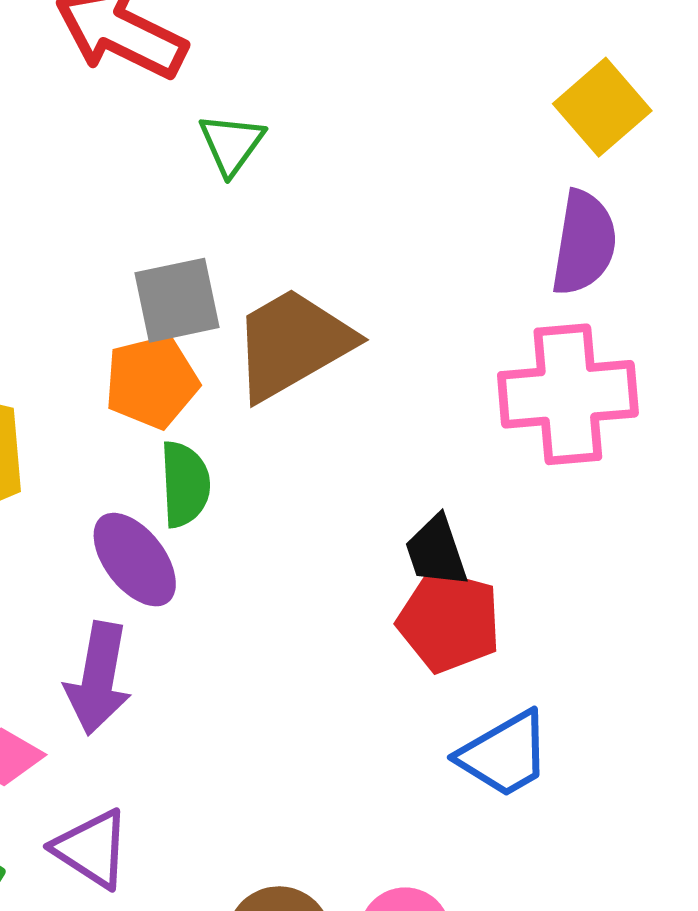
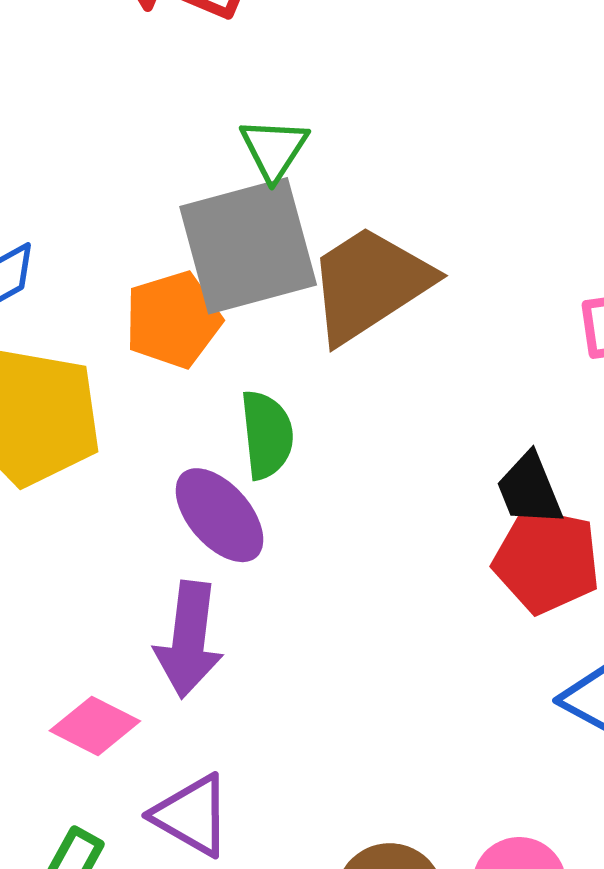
green triangle: (231, 144) -> (274, 149), moved
gray square: (177, 300) -> (248, 246), size x1.5
orange pentagon: (152, 382) -> (173, 320), moved

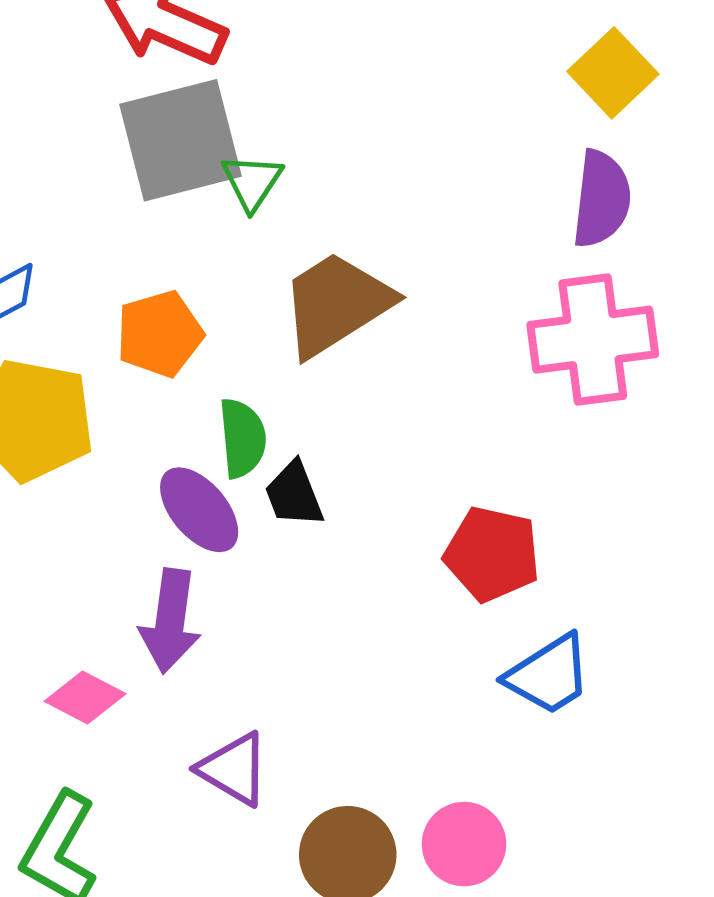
gray square: (248, 246) -> (180, 140), moved
black trapezoid: (529, 489) -> (294, 494), moved
purple triangle: (192, 815) -> (234, 769), moved

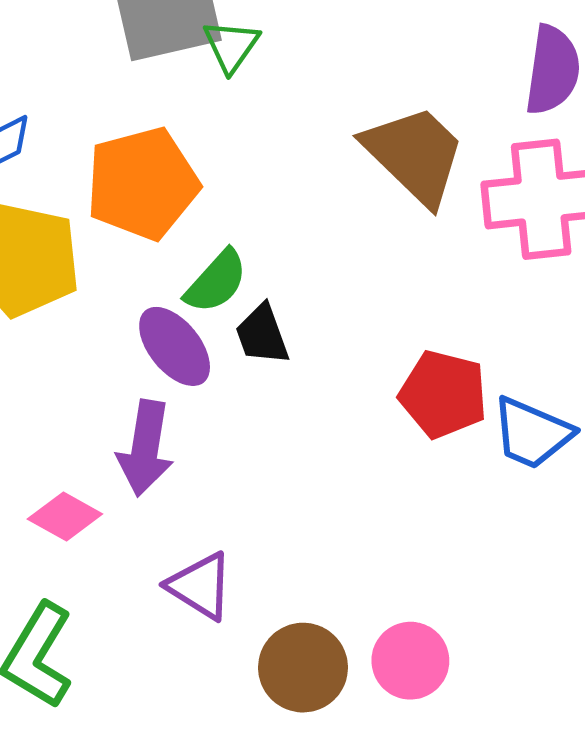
brown trapezoid: (336, 304) -> (415, 155), moved, turned 75
orange pentagon: (160, 334) -> (142, 184), size x1.4
green semicircle: (242, 438) -> (216, 282), turned 46
blue trapezoid: (549, 675) -> (532, 433), moved, turned 54

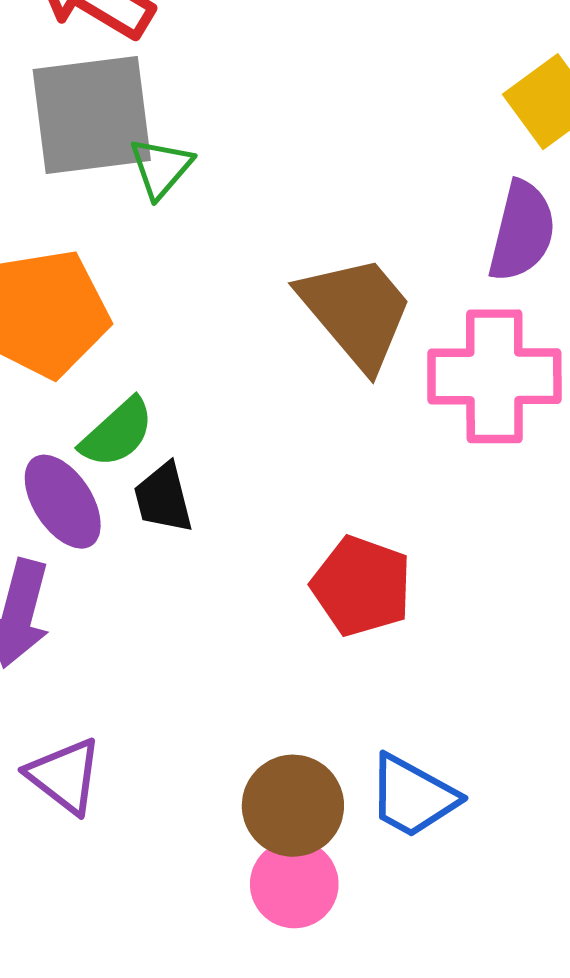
blue trapezoid: (532, 433) -> (413, 796), moved
brown circle: (303, 668) -> (293, 806), moved

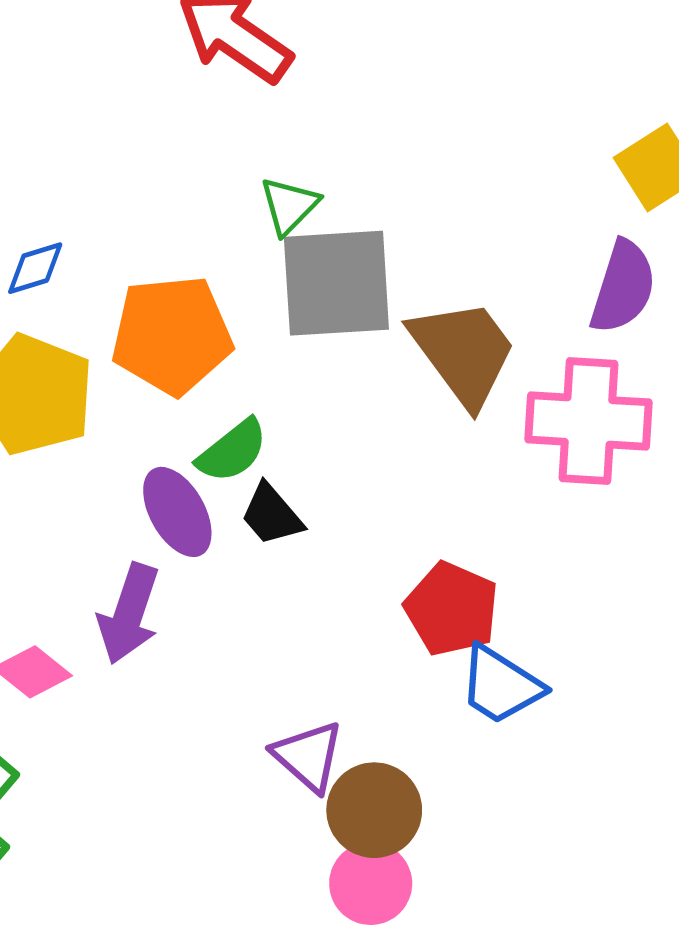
gray square: (92, 115) -> (336, 283), moved
black trapezoid: (163, 498) -> (272, 515), turned -30
purple triangle: (65, 776) -> (308, 756), moved
blue trapezoid: (413, 796) -> (501, 685), moved

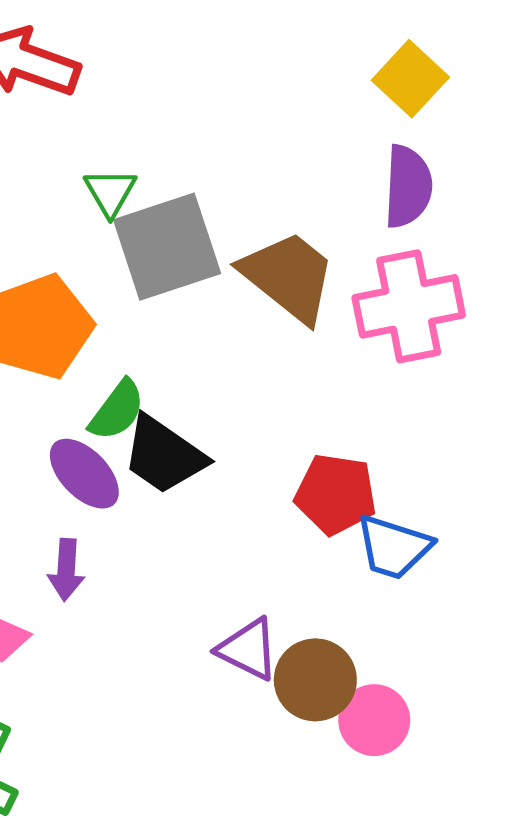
black trapezoid: (272, 515) -> (164, 455), size x1.5
purple arrow: (129, 614) -> (66, 570), size x0.7
pink circle: (371, 884) -> (374, 720), moved

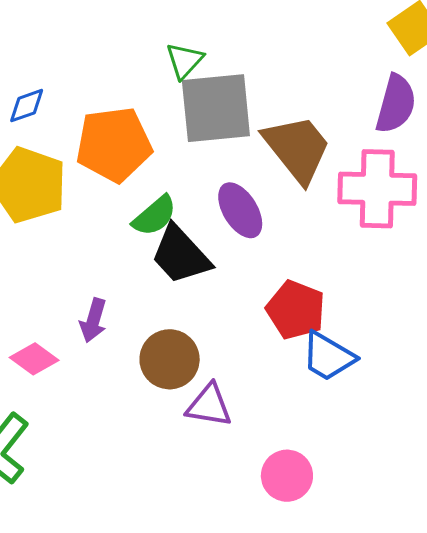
purple ellipse: (84, 474) -> (240, 210), moved
purple triangle: (248, 649) -> (209, 405), turned -30
brown circle: (315, 680) -> (170, 359), moved

